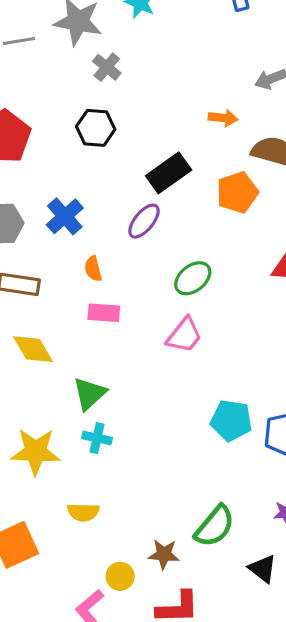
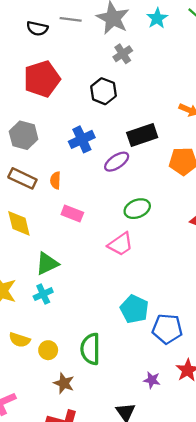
blue cross: (65, 216) -> (82, 139), moved
orange semicircle: (93, 269) -> (55, 180), moved
cyan cross: (97, 438) -> (43, 294), turned 36
green semicircle: (215, 526) -> (90, 349), moved, turned 124
yellow circle: (120, 576) -> (48, 350), moved

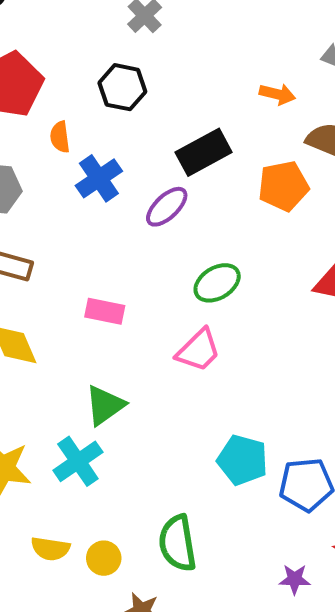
orange semicircle: (55, 180) -> (60, 137), moved
green triangle: (47, 264) -> (105, 405), moved
cyan cross: (43, 294) -> (78, 461), size x1.4

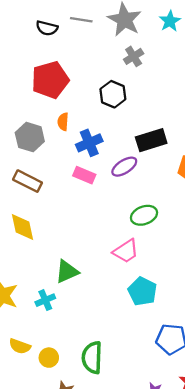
orange semicircle: (60, 137) -> (63, 122), moved
pink rectangle: (105, 311) -> (84, 175), moved
cyan pentagon: (242, 460) -> (142, 291), moved
cyan cross: (78, 461) -> (45, 300), size x0.7

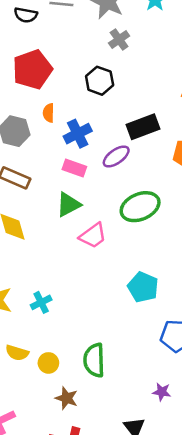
green ellipse: (144, 215) -> (140, 207), size x1.4
pink trapezoid: (126, 251) -> (93, 236), moved
green triangle: (67, 272) -> (68, 205), moved

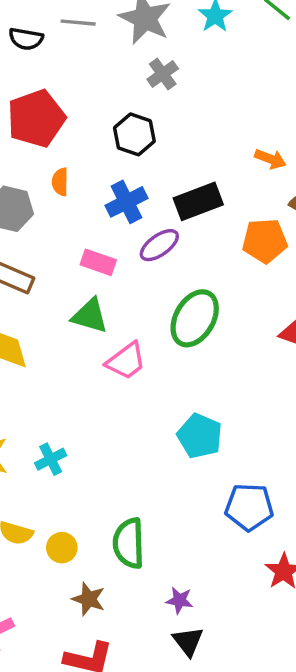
blue cross: (78, 134) -> (127, 202), moved
green triangle: (68, 205) -> (90, 316), turned 44
green ellipse: (140, 207) -> (195, 318), turned -36
purple star: (162, 392) -> (179, 600), moved

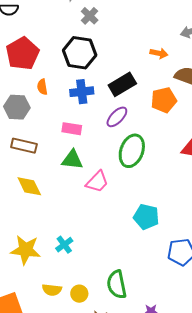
black hexagon: (134, 134) -> (80, 53), size x1.4
blue cross: (127, 202) -> (82, 92), turned 30
purple ellipse: (159, 245) -> (117, 117), moved

